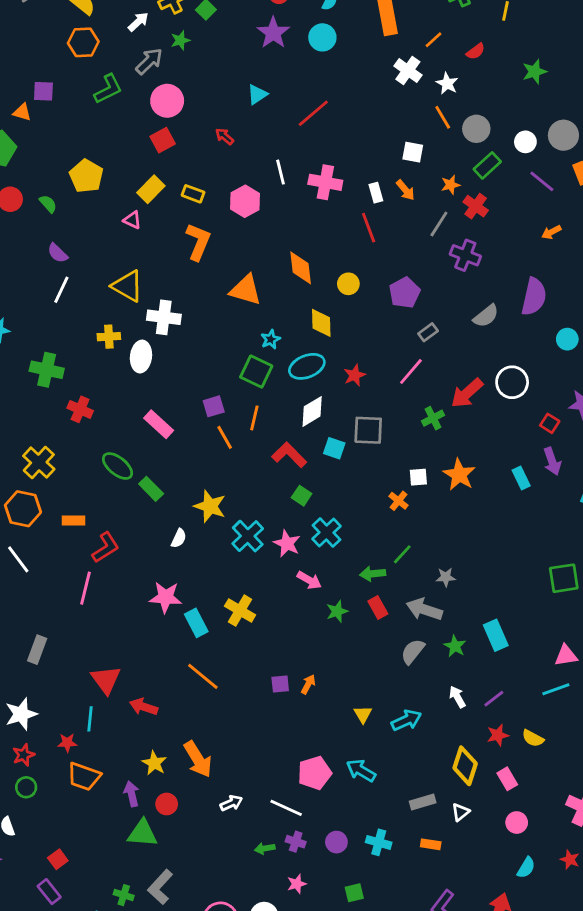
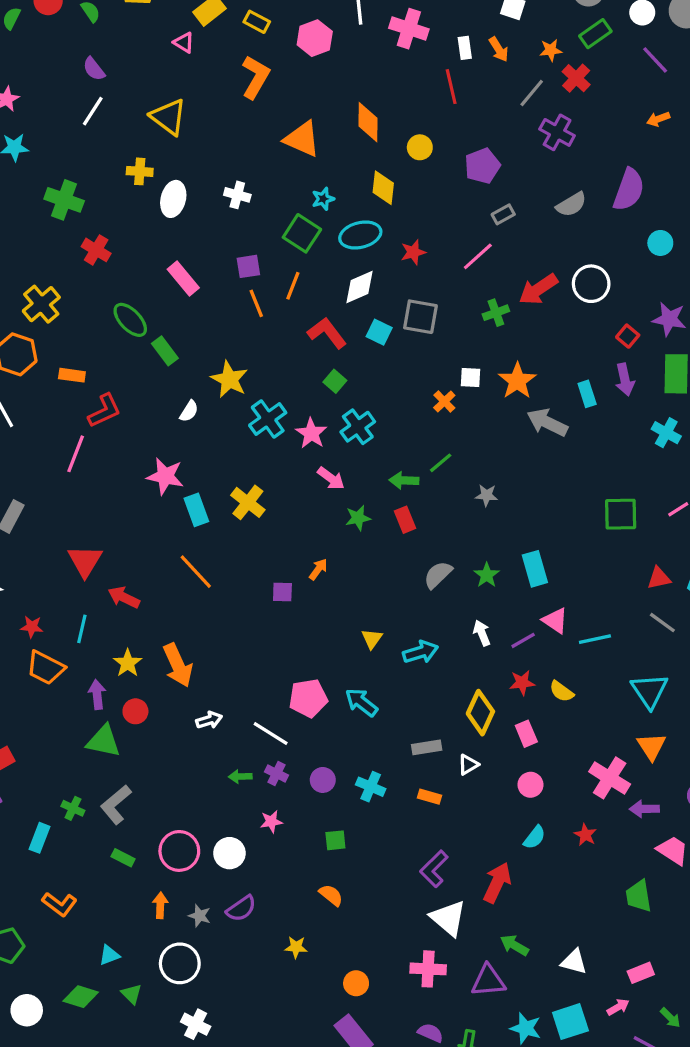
white cross: (164, 317) -> (237, 195), moved, size x0.7
gray arrow: (424, 609) -> (547, 422), moved
pink triangle: (566, 656) -> (555, 621), moved, turned 35
orange arrow: (308, 684) -> (318, 569), moved
cyan line: (90, 719) -> (82, 629), moved

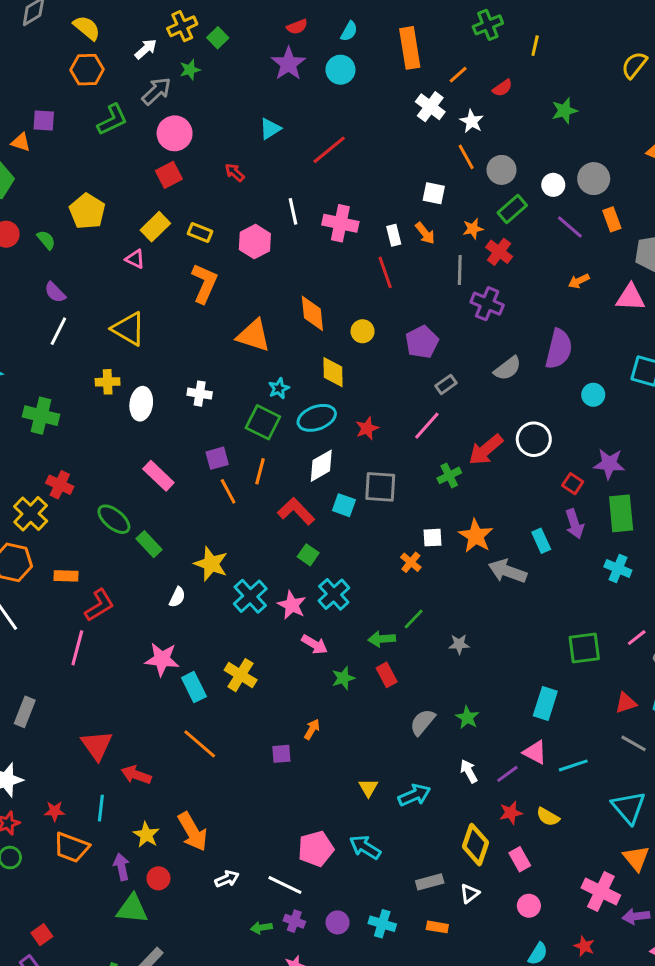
gray line: (532, 93) -> (460, 270), turned -32
red cross: (96, 250) -> (60, 485), moved
cyan rectangle: (535, 569) -> (545, 703), moved, turned 40

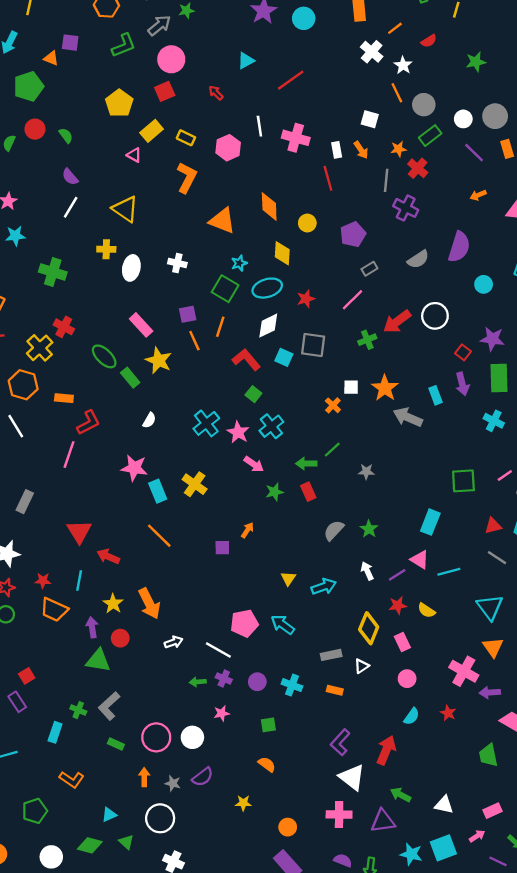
yellow pentagon: (87, 211) -> (119, 103), moved
yellow star: (211, 564) -> (159, 360), moved

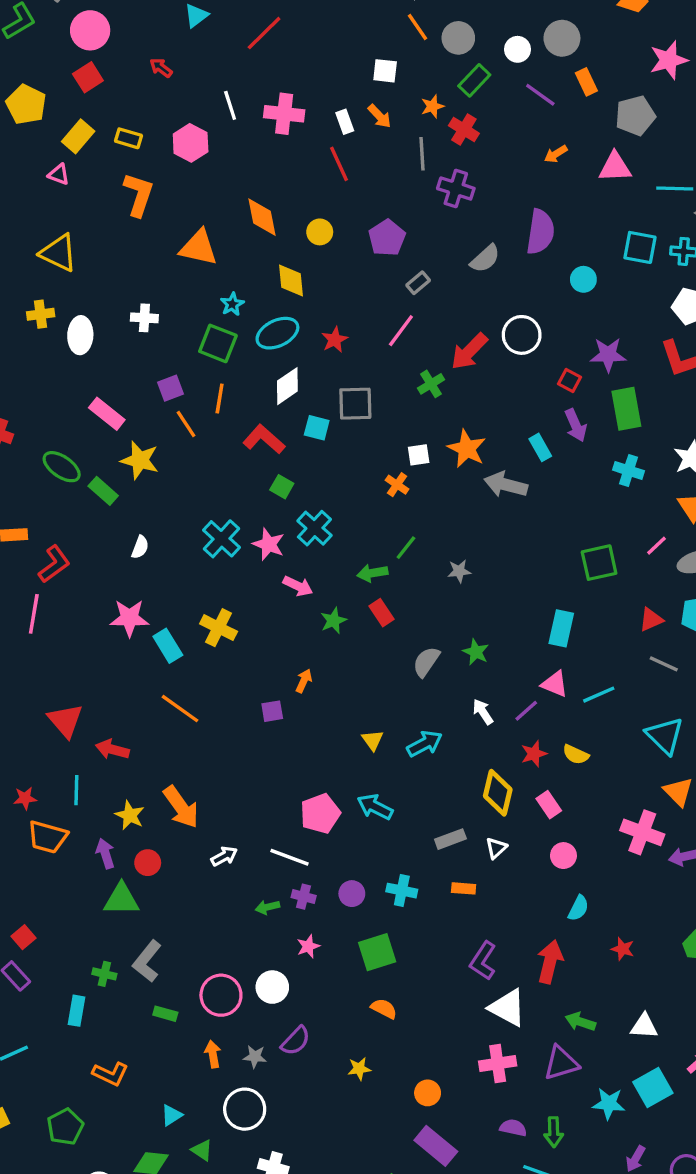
red star: (448, 713) -> (623, 949), moved
green square: (268, 725) -> (377, 952), size x1.6

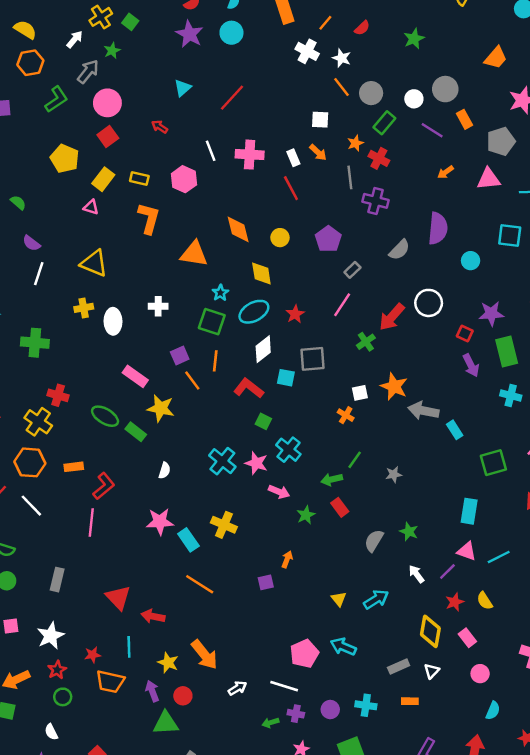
cyan rectangle: (540, 447) -> (455, 430), moved
yellow semicircle: (576, 755) -> (485, 601), turned 36

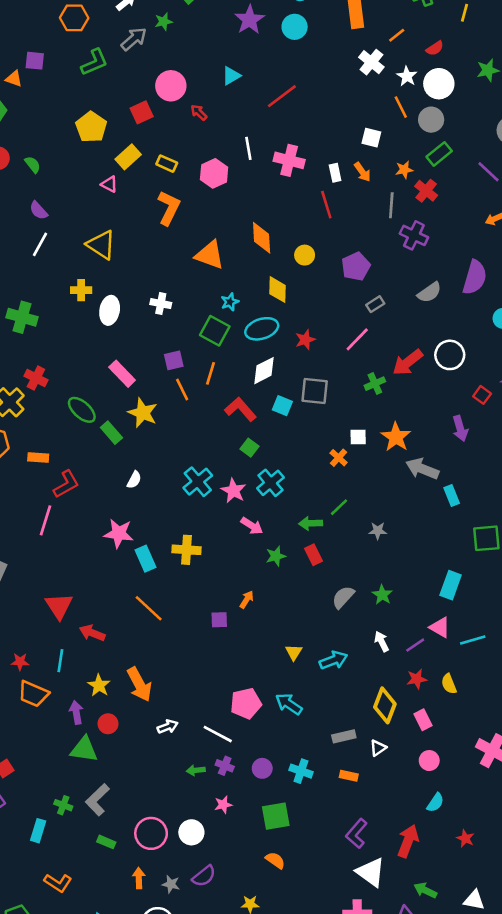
white circle: (414, 99) -> (439, 84), moved, size x1.5
pink circle: (107, 103) -> (171, 86), moved
purple arrow: (471, 365) -> (460, 429), moved
yellow cross: (224, 525) -> (186, 550), turned -30

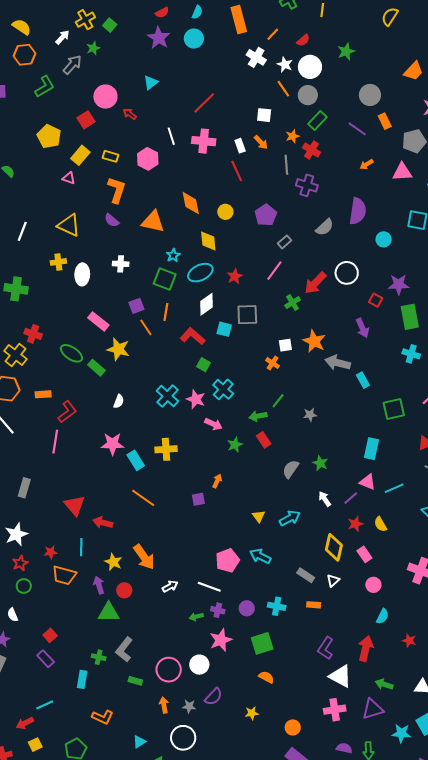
red line: (282, 96) -> (204, 103), moved
purple semicircle: (39, 210) -> (112, 220), moved
gray rectangle: (344, 736) -> (306, 575), turned 54
pink star: (223, 805) -> (221, 640), size x1.6

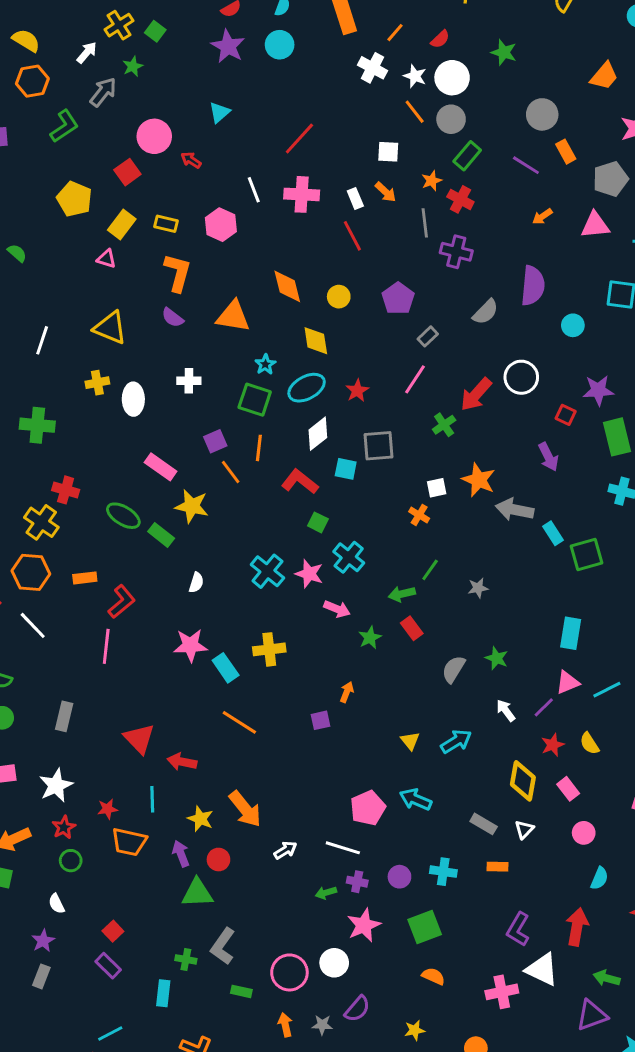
green star: (346, 51) -> (504, 52), turned -30
green square: (394, 409) -> (586, 554), moved
pink triangle: (368, 482) -> (567, 682), turned -42
pink cross: (335, 710) -> (502, 992), moved

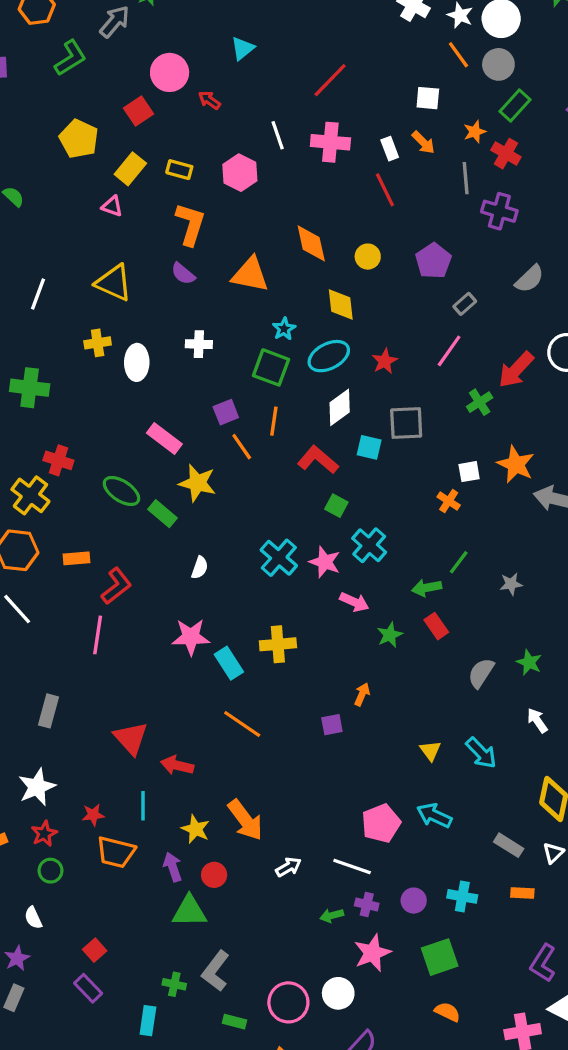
cyan arrow: (456, 741) -> (481, 753), turned 76

